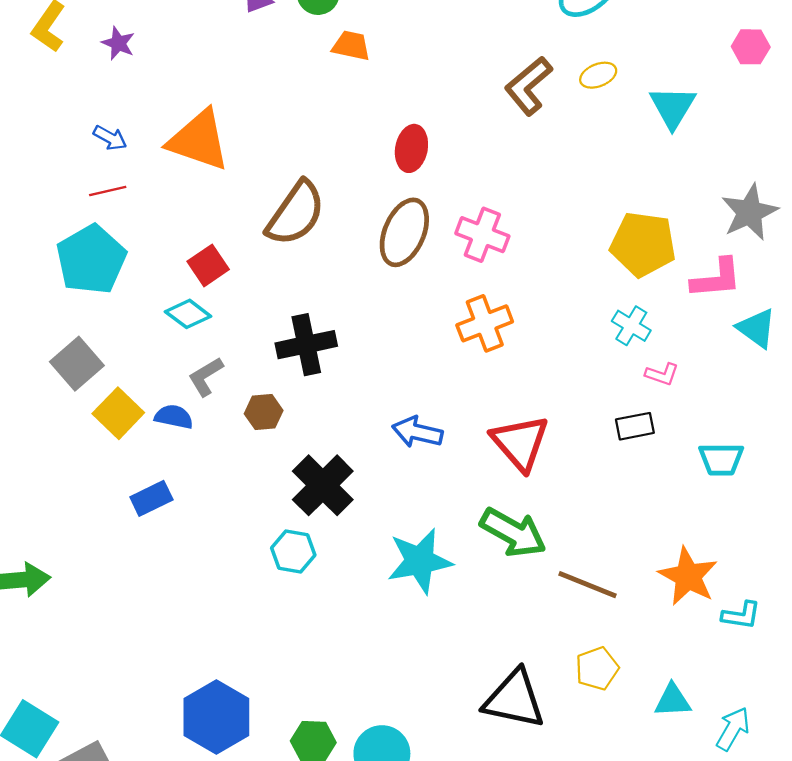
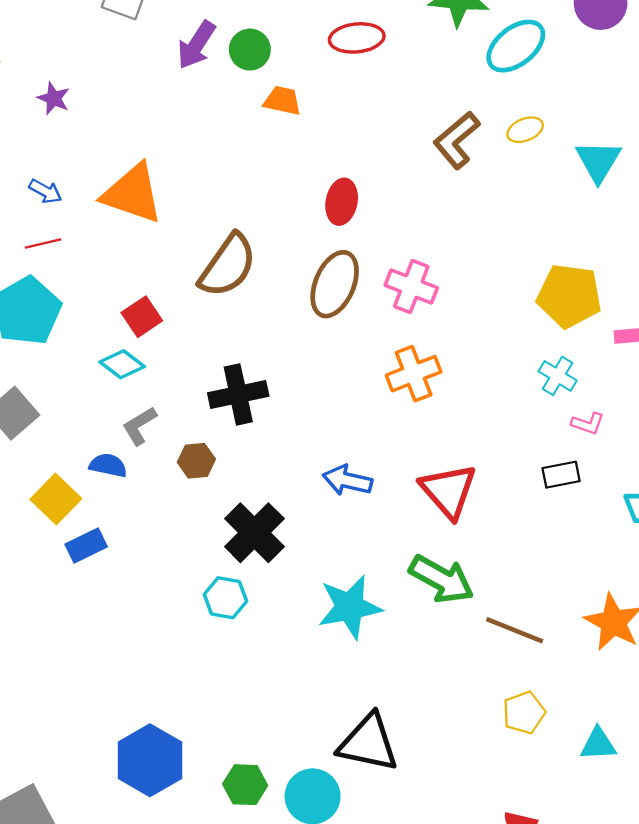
yellow square: (118, 413) -> (56, 499), moved
black triangle: (514, 699) -> (368, 743), moved

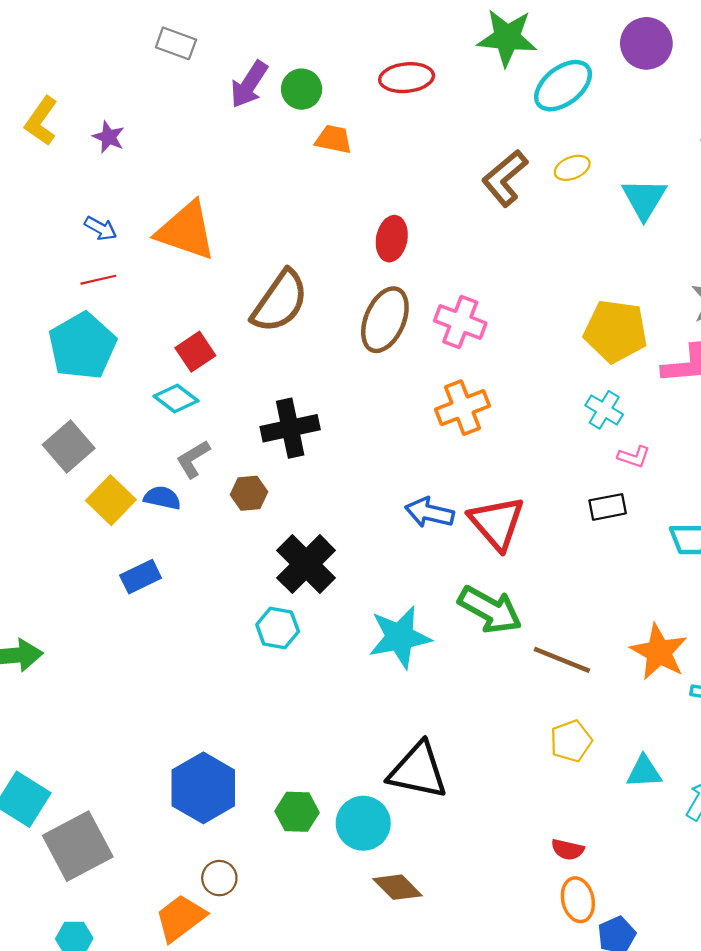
blue arrow: (347, 480) -> (429, 513), moved
yellow square: (56, 499) -> (111, 500), moved

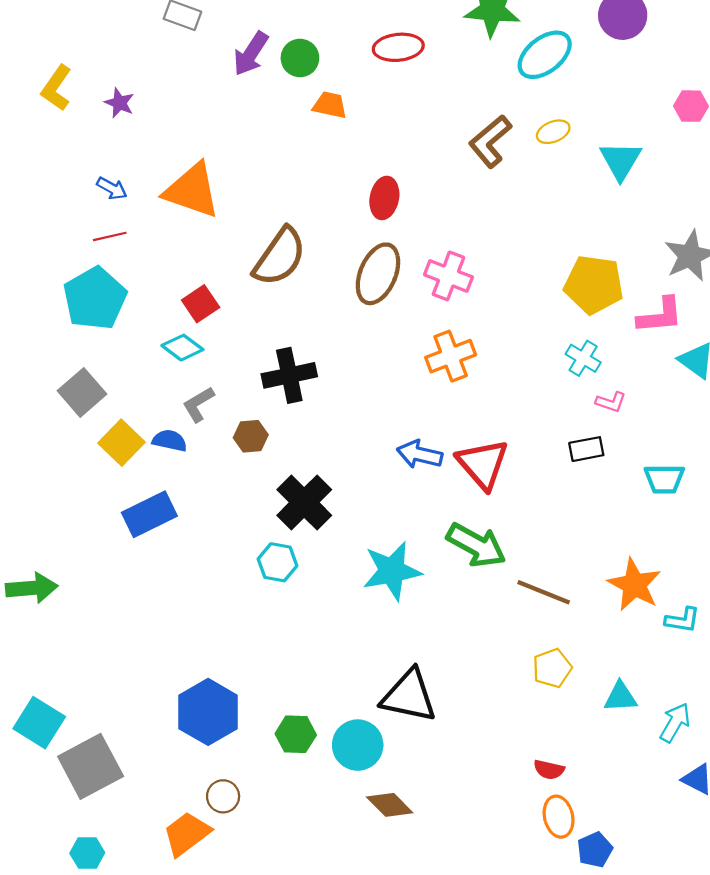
blue rectangle: (141, 577) -> (149, 514), size x1.4

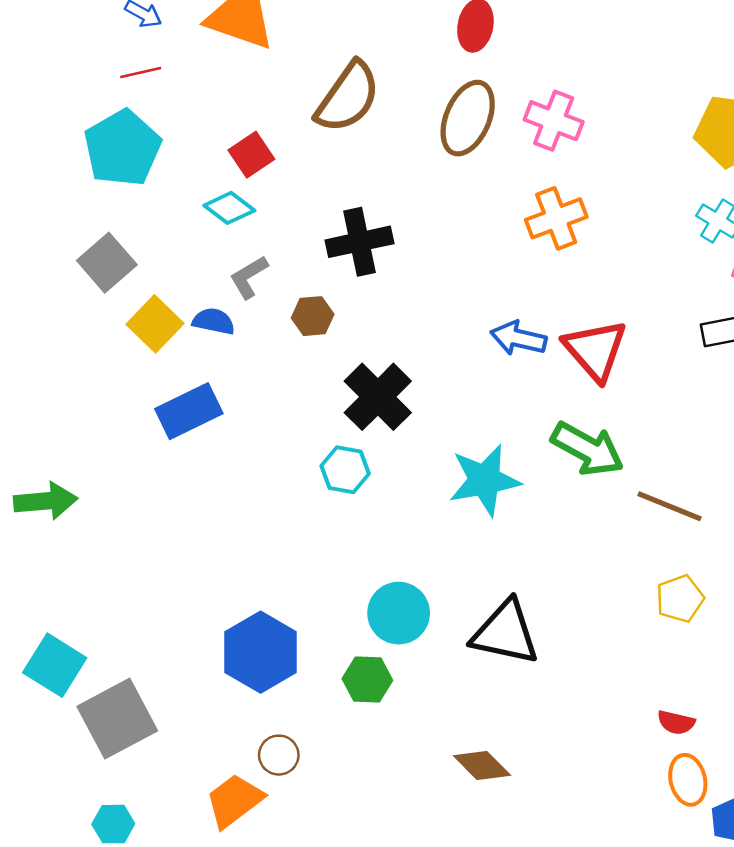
cyan circle: (358, 745) -> (399, 613), moved

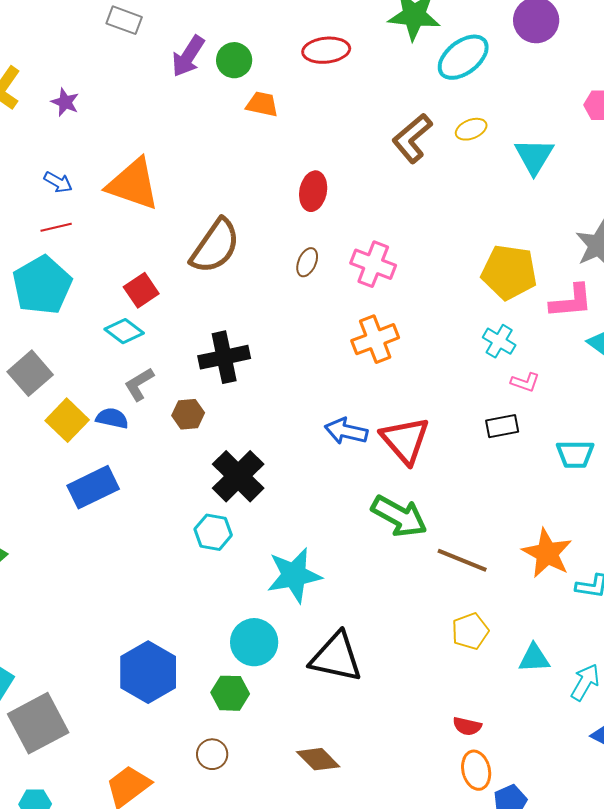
brown ellipse: (468, 118) -> (307, 262), size x0.5
cyan star: (485, 480) -> (294, 575), moved
brown circle: (279, 755) -> (212, 754), moved

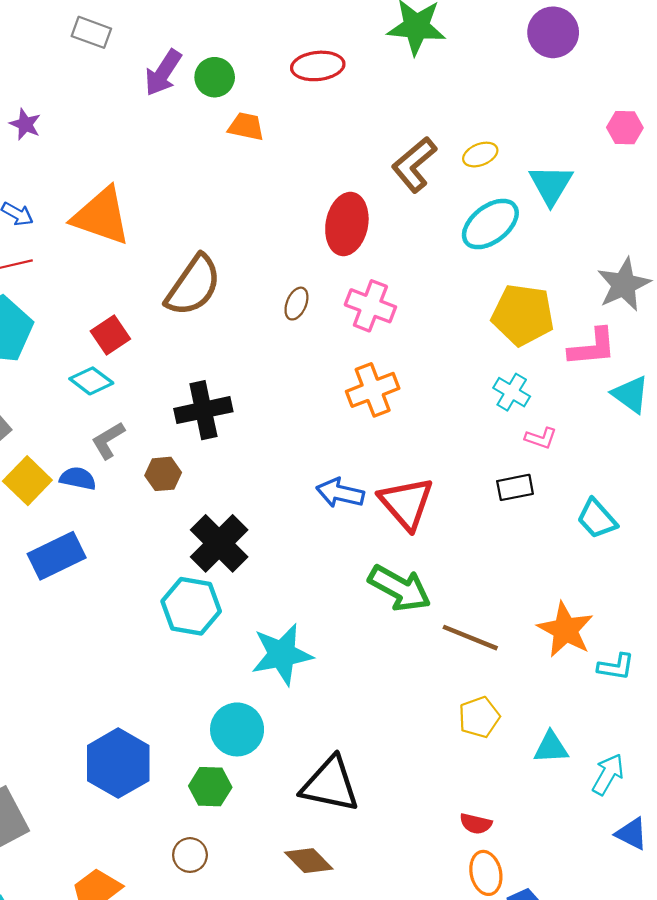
cyan ellipse: (463, 57) -> (490, 224), moved
red ellipse: (313, 191) -> (347, 224), moved, size x1.4
cyan trapezoid: (575, 454) -> (597, 519), turned 48
cyan hexagon: (213, 532) -> (191, 606), size x1.4
black triangle: (336, 657) -> (330, 784), moved

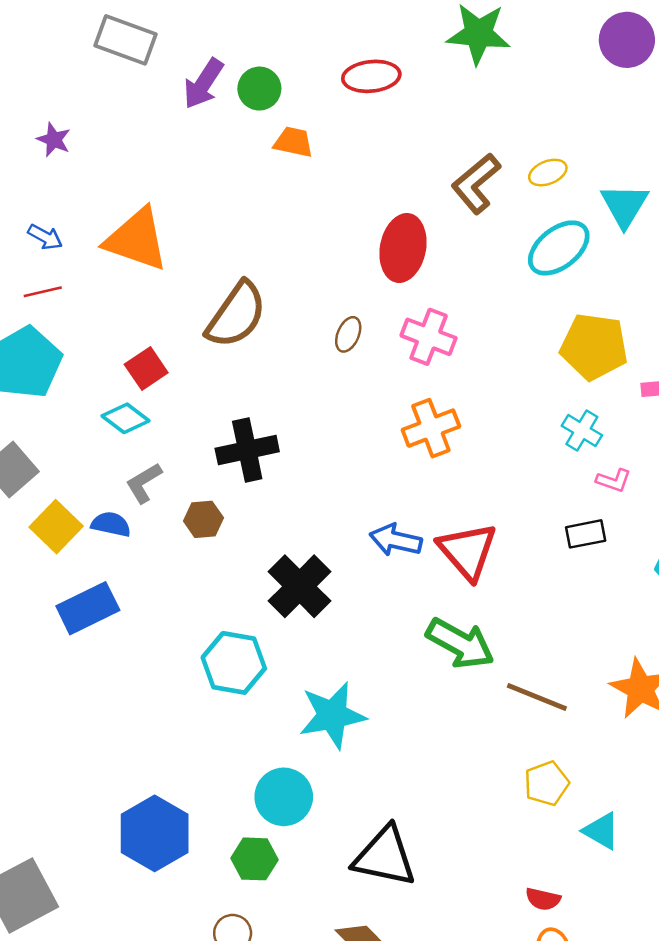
gray rectangle: (91, 32) -> (126, 40), size x1.4
black cross: (219, 543) -> (300, 586), moved
cyan triangle: (551, 747) -> (601, 831), moved, turned 33

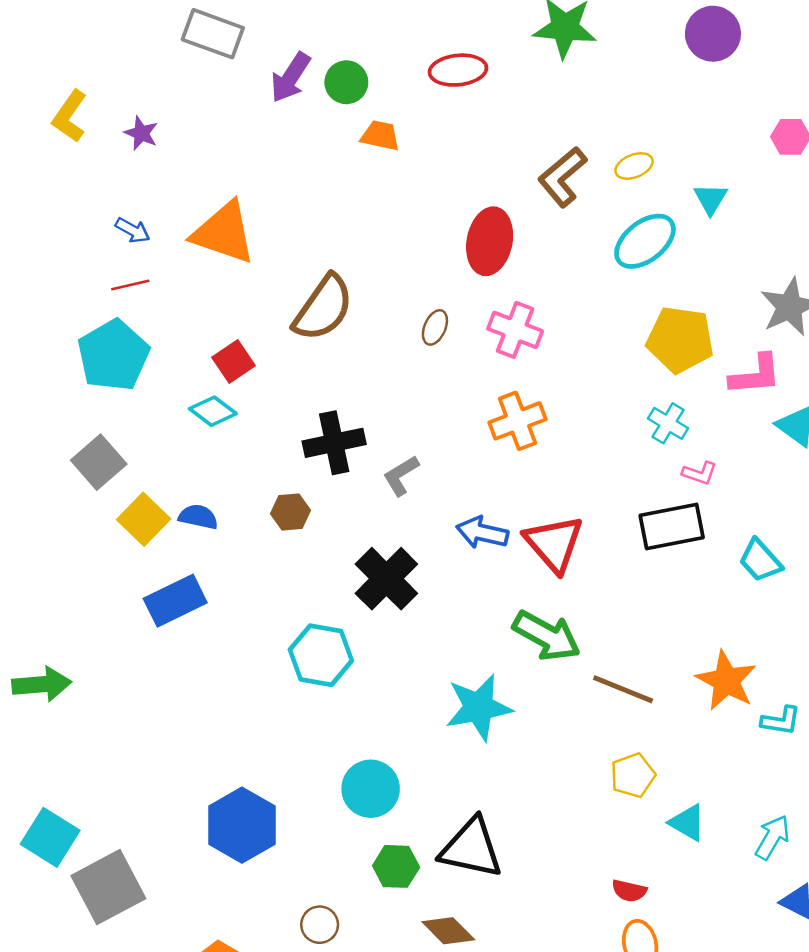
cyan triangle: (624, 205) -> (710, 199), size x0.7
gray L-shape: (144, 483) -> (401, 476), moved
black rectangle: (586, 534) -> (672, 527), size x1.6
cyan star: (332, 715) -> (479, 707), moved
green hexagon: (255, 859) -> (396, 866), moved

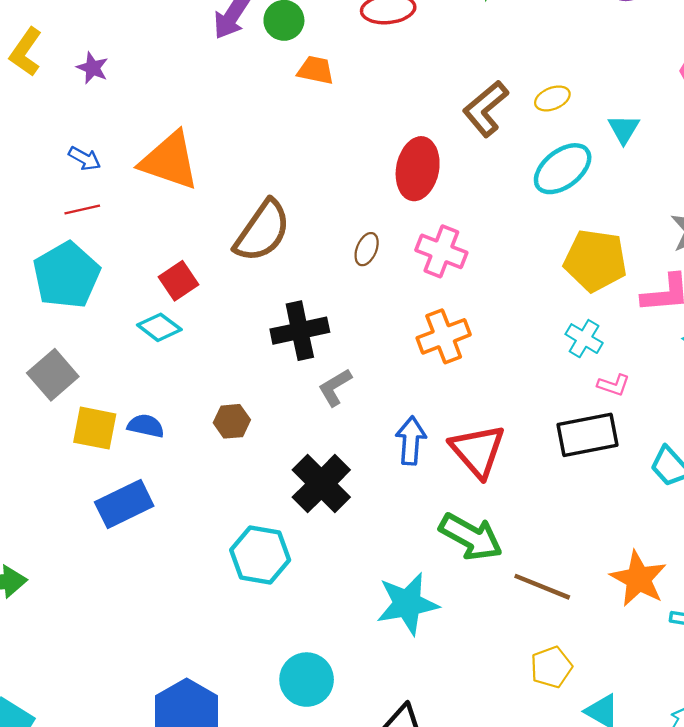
black cross: (334, 443) -> (300, 331), moved
yellow square: (144, 519) -> (95, 428), turned -33
blue arrow: (482, 533) -> (411, 441), turned 81

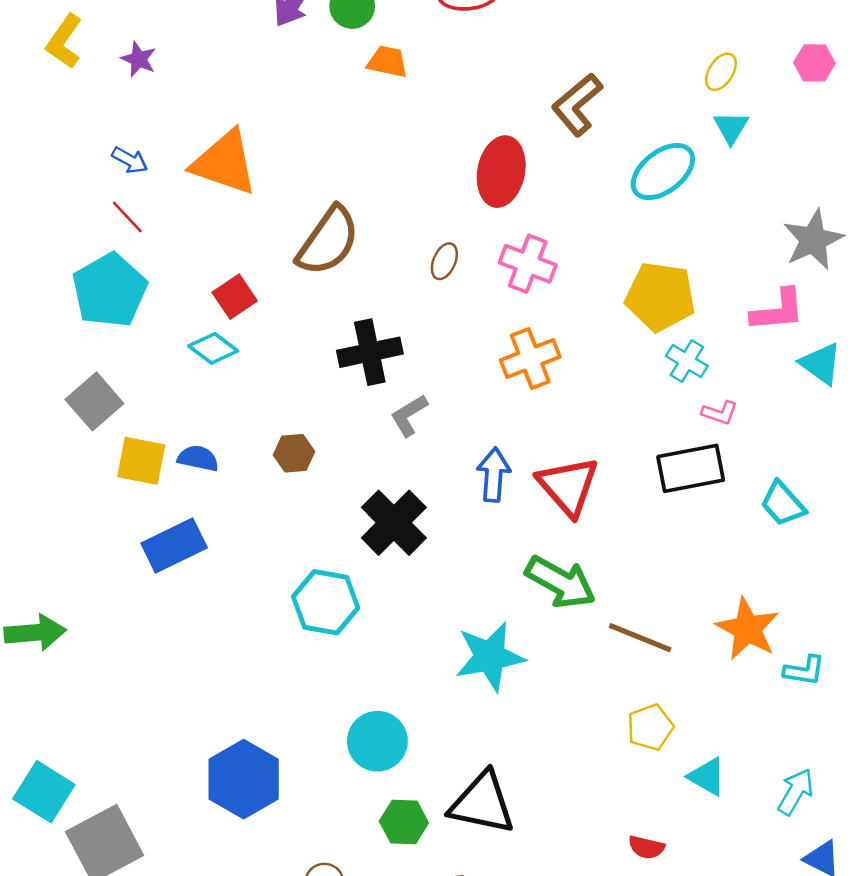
yellow ellipse: (552, 98) -> (721, 72), moved, turned -36
red line: (82, 209) -> (127, 217), turned 60
yellow pentagon: (595, 260) -> (660, 297), moved

